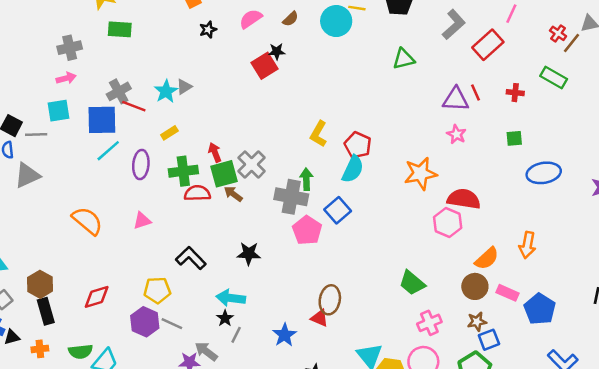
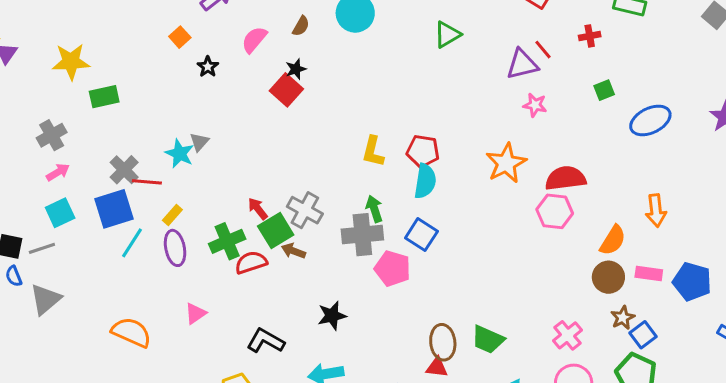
yellow rectangle: (169, 133) -> (172, 215), moved
green trapezoid: (412, 283) -> (488, 340), moved

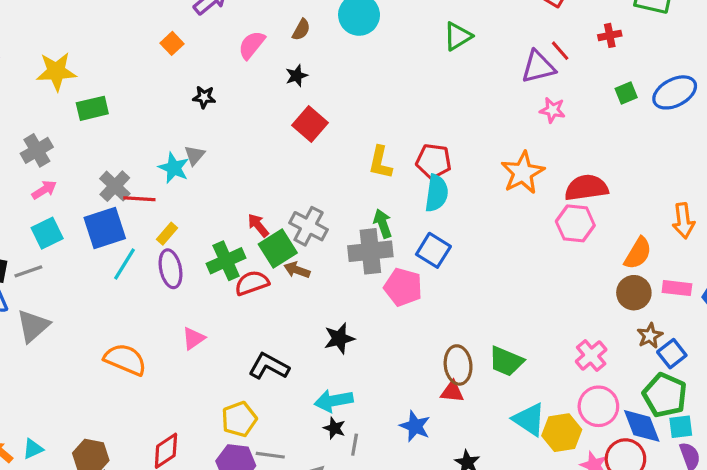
black star: (208, 67) -> (204, 97), moved, turned -30
red square: (286, 90) -> (310, 124), moved
blue ellipse: (650, 120) -> (675, 92), moved

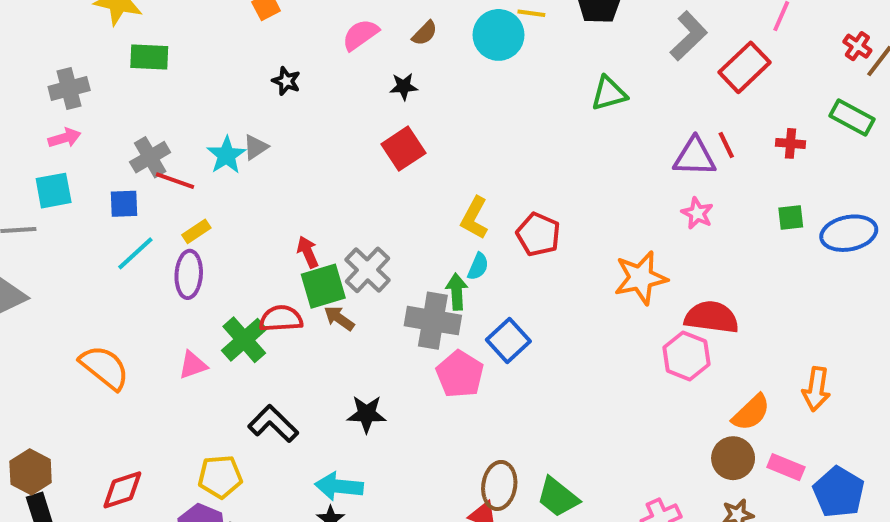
cyan semicircle: (437, 193) -> (478, 266), moved, size x0.6
blue square: (105, 228) -> (124, 204), size x0.6
green cross: (226, 261) -> (244, 340), moved, turned -33

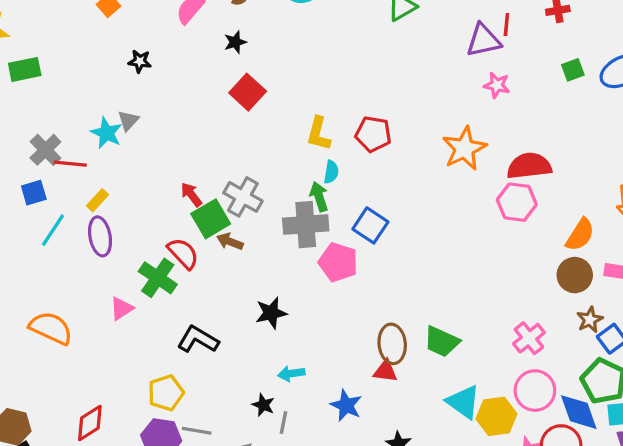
red line: (726, 145) -> (506, 24), turned 45
red semicircle: (281, 319) -> (183, 253), turned 64
cyan arrow: (339, 486) -> (291, 374), moved, size x0.7

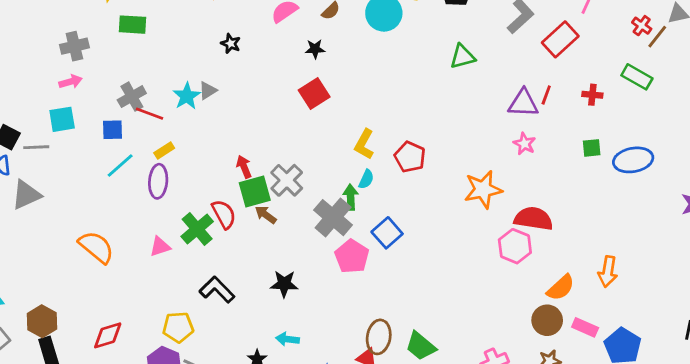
gray cross: (306, 225) -> (333, 218), turned 30

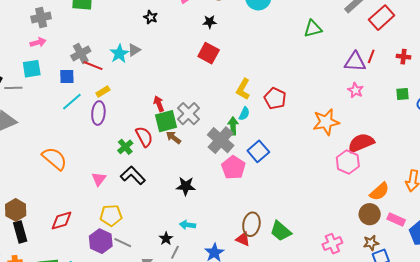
red square: (314, 94) -> (209, 53), turned -30
red semicircle: (533, 219) -> (361, 143), turned -32
green cross: (197, 229) -> (125, 147), size x0.7
pink triangle: (160, 246) -> (99, 179), moved, turned -35
black L-shape: (217, 290) -> (133, 175), moved

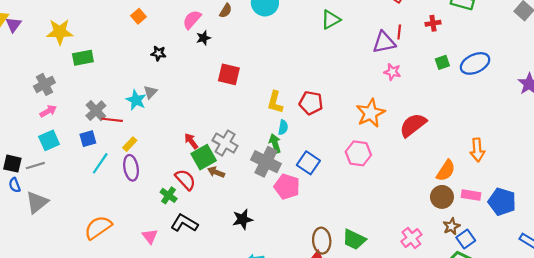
black star: (210, 22) -> (203, 38), moved
orange semicircle: (54, 159) -> (98, 228), turned -60
pink hexagon: (348, 162) -> (358, 153), moved

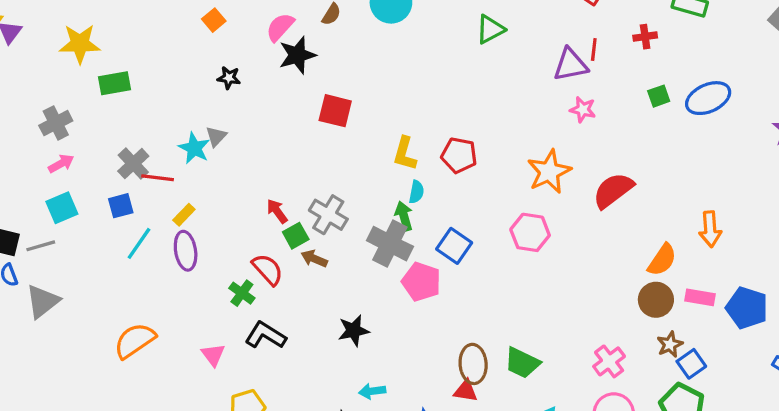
orange square: (138, 16) -> (214, 20), moved
black star: (203, 38) -> (297, 55), size x1.6
green square: (204, 157) -> (296, 236), size x0.7

